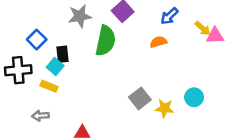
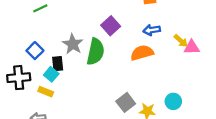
gray star: (80, 16) -> (73, 44), moved, turned -30
blue arrow: (169, 16) -> (152, 30), turned 35
orange semicircle: (158, 42) -> (142, 53), size x1.5

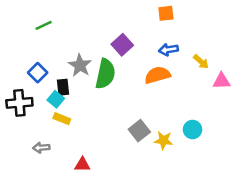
pink triangle: (192, 47) -> (222, 81), moved
yellow rectangle: (46, 92) -> (62, 119), moved

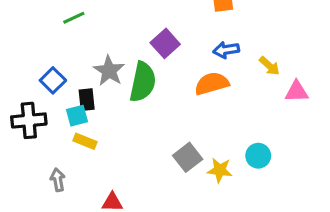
green line: (44, 25) -> (74, 18), moved
cyan square: (56, 99) -> (77, 116), turned 35
gray arrow: (41, 148) -> (58, 180), turned 84

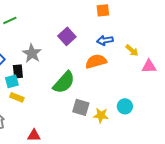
green semicircle: (143, 82) -> (64, 82), moved, turned 30
gray square: (188, 157) -> (81, 107), turned -36

